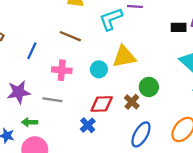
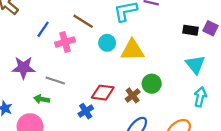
cyan circle: (99, 69) -> (107, 43), moved
pink cross: (62, 70) -> (65, 42), moved, turned -30
green arrow: (30, 122) -> (42, 99), moved

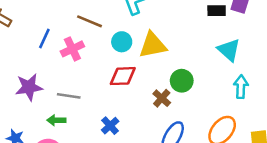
red diamond: (103, 93) -> (123, 76), moved

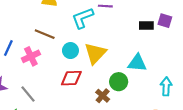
yellow triangle: (153, 45) -> (95, 53), turned -35
cyan triangle: (229, 50) -> (137, 63), moved, turned -36
gray line: (69, 96) -> (28, 94), turned 42

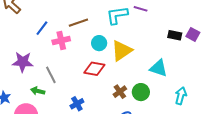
brown line: (45, 34) -> (78, 23), turned -54
green circle: (119, 82) -> (141, 92), moved

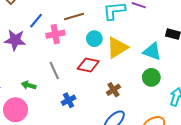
purple star: (23, 62) -> (15, 40), moved
cyan triangle: (159, 68) -> (152, 51), moved
gray line: (51, 75) -> (54, 70), moved
green circle: (141, 92) -> (151, 77), moved

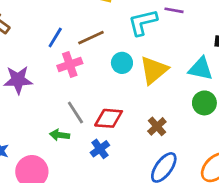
blue line: (36, 21) -> (55, 37), moved
red diamond: (88, 65) -> (109, 118), moved
green arrow: (29, 85) -> (60, 135), moved

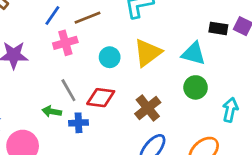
cyan circle: (122, 63) -> (110, 57), moved
brown cross: (157, 126) -> (148, 108), size x1.4
blue cross: (100, 149) -> (79, 123), moved, turned 30

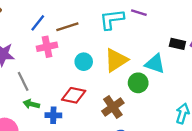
green circle: (196, 87) -> (138, 83), moved
gray line: (68, 90) -> (23, 81), moved

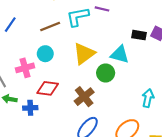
brown line: (67, 27) -> (50, 27), moved
pink cross: (47, 47) -> (25, 68), moved
cyan circle: (84, 62) -> (45, 54), moved

